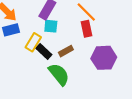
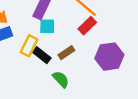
red rectangle: (87, 29) -> (87, 26), turned 63
green semicircle: (59, 74) -> (61, 79), size x0.7

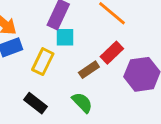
red rectangle: (87, 26) -> (112, 53), moved
black rectangle: (42, 55) -> (36, 103), moved

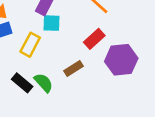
brown rectangle: (89, 70) -> (73, 69), moved
green semicircle: (82, 103) -> (44, 83), moved

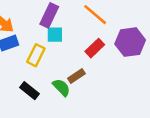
purple hexagon: (121, 60) -> (130, 42), moved
green semicircle: (44, 83) -> (61, 87), moved

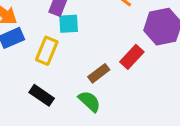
red rectangle: (95, 48) -> (132, 57), moved
green semicircle: (61, 87) -> (89, 101), moved

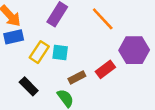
cyan square: (69, 24) -> (60, 53), moved

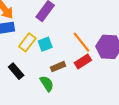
orange line: (103, 19) -> (82, 42), moved
cyan square: (60, 53) -> (45, 44), turned -32

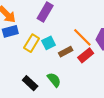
brown rectangle: (58, 67) -> (66, 52), moved
black rectangle: (16, 71) -> (30, 83), moved

